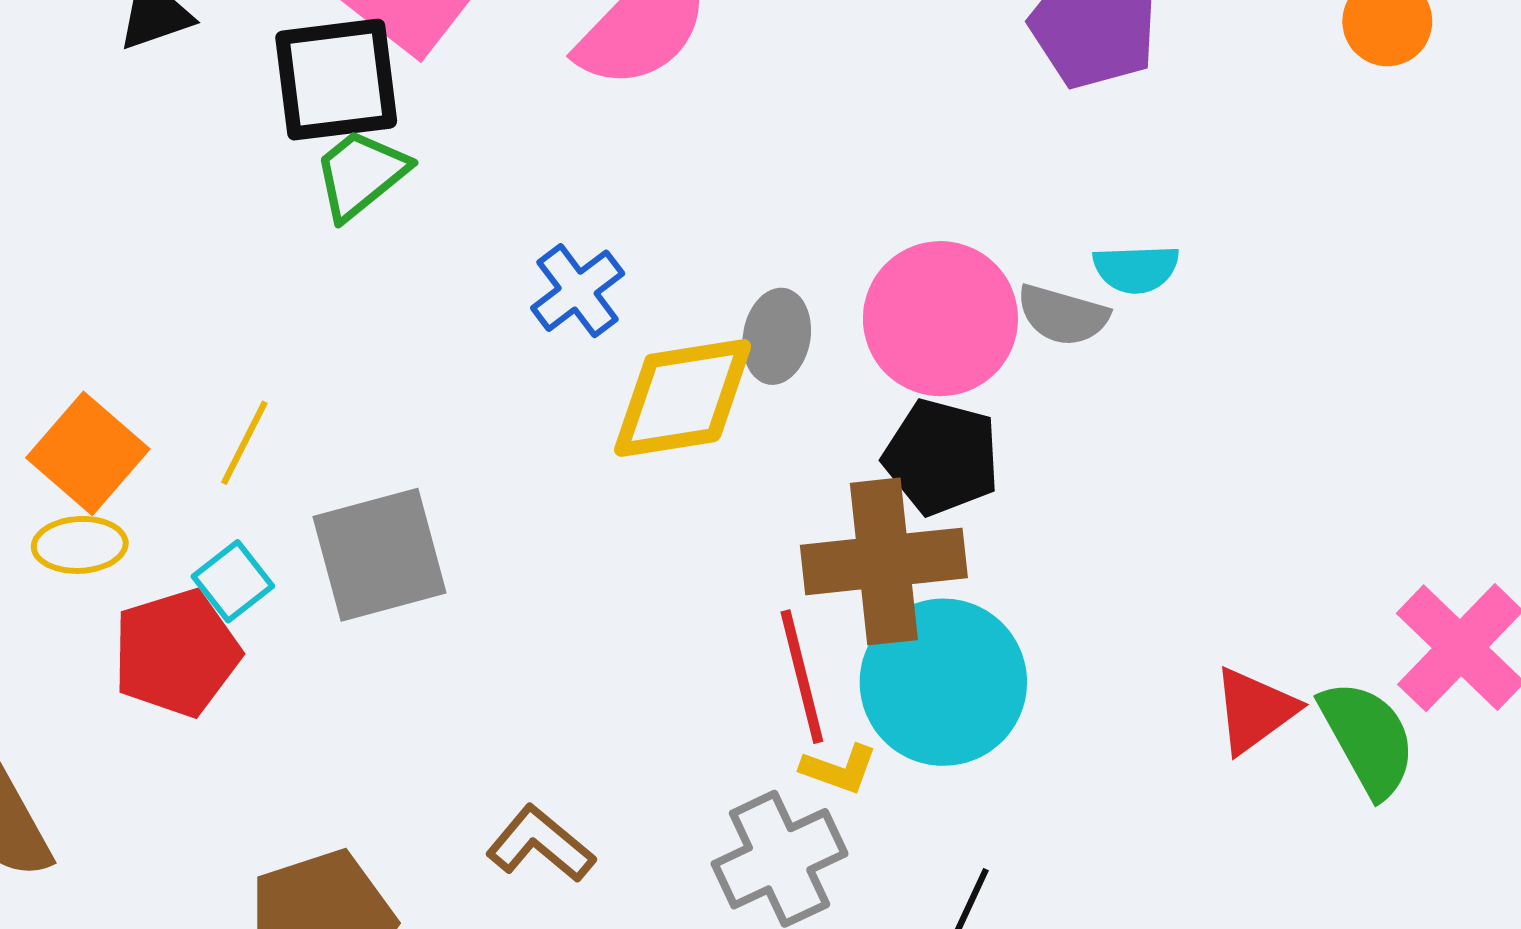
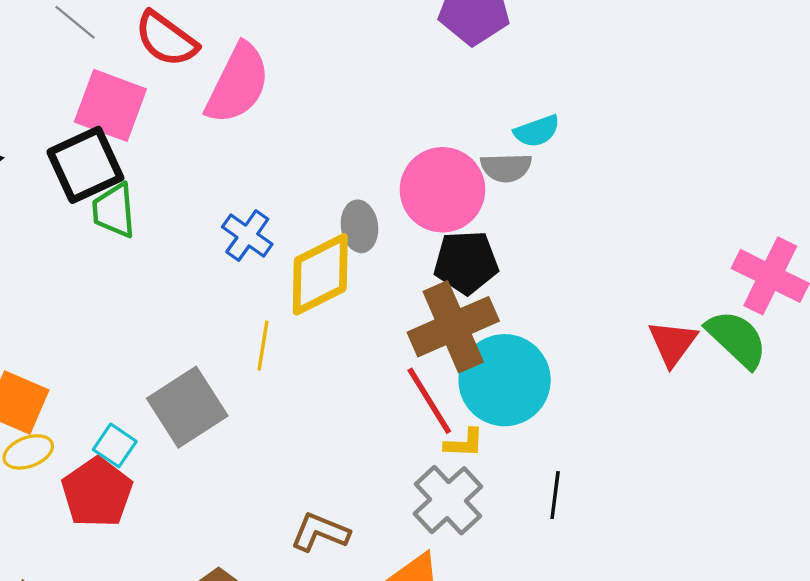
green trapezoid: (361, 174) -> (114, 210), turned -38
yellow line: (244, 443) -> (263, 346), moved

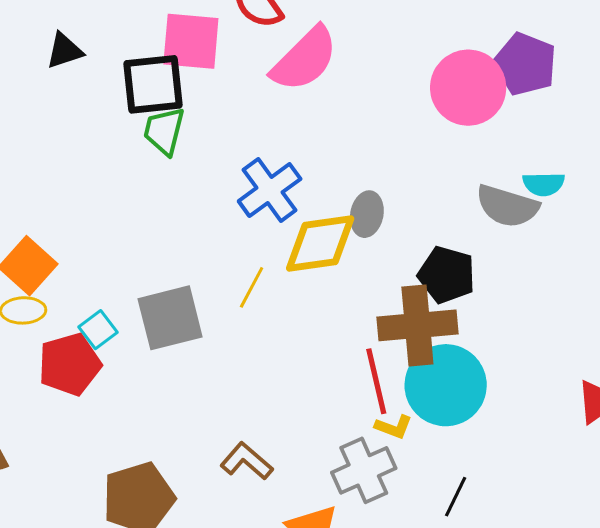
pink square: (110, 105) -> (191, 41), turned -34
gray semicircle: (506, 168) -> (507, 206), size x1.4
pink circle: (442, 190) -> (468, 88), moved
blue cross: (247, 236) -> (270, 190), size x1.4

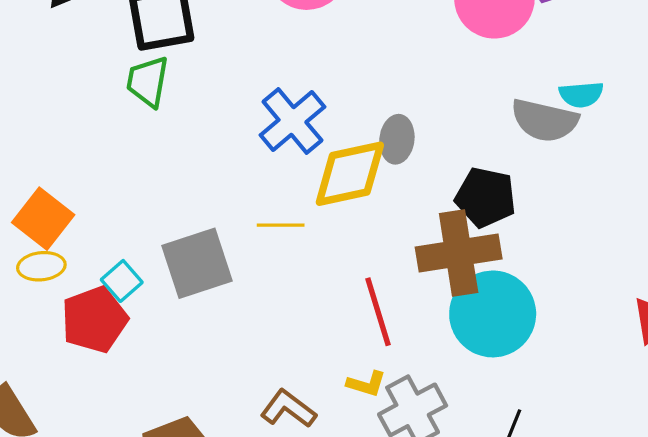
green trapezoid: (164, 131) -> (148, 82), moved
yellow line: (252, 287) -> (281, 225), turned 66
red line: (376, 381) -> (378, 312), moved
yellow L-shape: (394, 427) -> (366, 384), moved

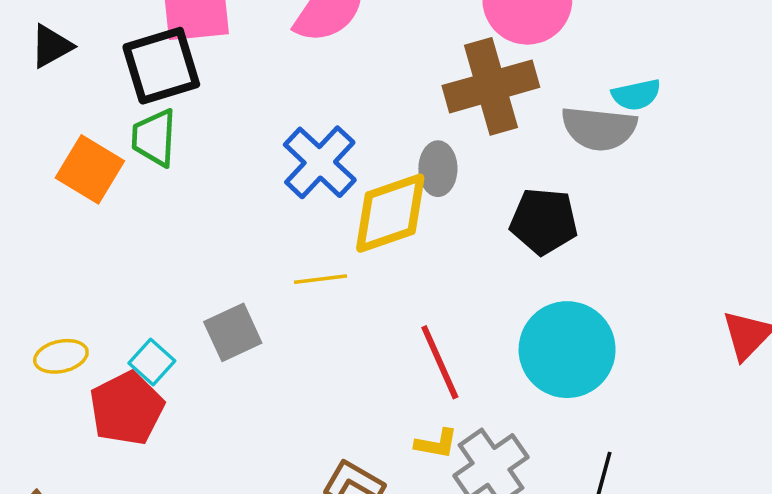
orange square: (43, 219) -> (90, 169), moved
brown cross: (459, 253) -> (491, 86), moved
gray square: (197, 263) -> (233, 332), size x0.7

